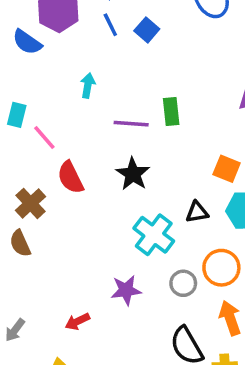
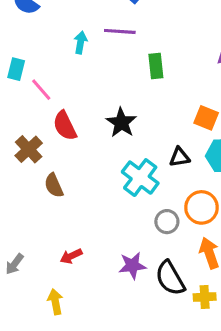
purple line: (131, 124) -> (120, 31), moved
brown semicircle: (20, 243) -> (54, 185), moved
purple star: (126, 290) -> (132, 266), moved

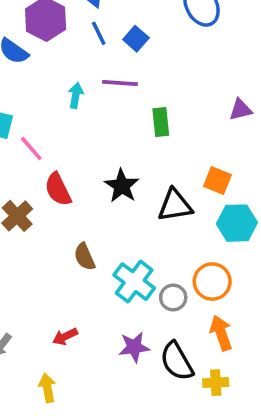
black triangle: (179, 157) -> (175, 205), moved, size x1.5
cyan cross: (140, 178) -> (134, 282), moved
brown semicircle: (54, 185) -> (85, 257), moved

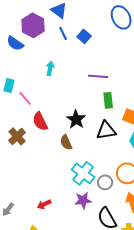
purple line: (120, 83) -> (98, 76), moved
green rectangle: (161, 122) -> (108, 100), moved
brown semicircle: (85, 257) -> (66, 142), moved
purple star: (134, 347) -> (83, 200), moved

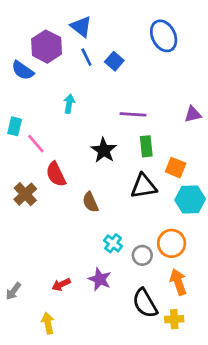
black star: (76, 119) -> (104, 150), moved
cyan cross: (83, 173) -> (113, 243), size x0.6
purple star: (83, 200) -> (100, 279), moved, turned 30

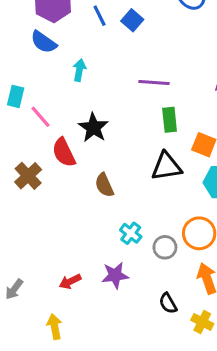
blue semicircle: (23, 70) -> (44, 42), moved
black star: (104, 150) -> (93, 128), moved
purple star: (100, 279) -> (115, 275), turned -30
black semicircle: (145, 303) -> (168, 303), size x0.6
yellow cross: (174, 319) -> (202, 322), turned 30

